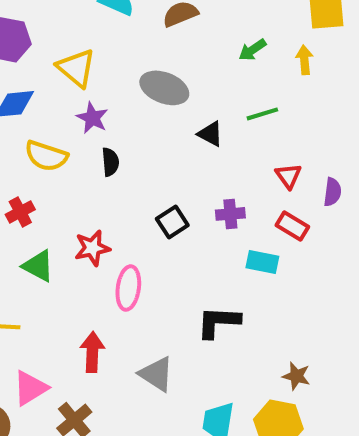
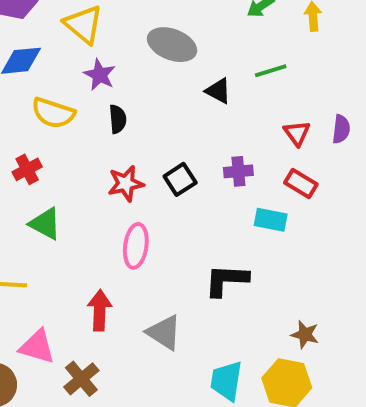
purple semicircle: (332, 192) -> (341, 129), moved
red star: (92, 248) -> (126, 183), moved
pink triangle: (30, 388) -> (37, 347), turned 48

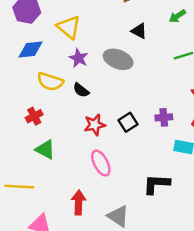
gray ellipse: (172, 45) -> (118, 59), moved
black triangle: (218, 91) -> (139, 31), moved
black semicircle: (118, 119) -> (81, 90), moved, turned 133
pink ellipse: (136, 246) -> (101, 163), turned -35

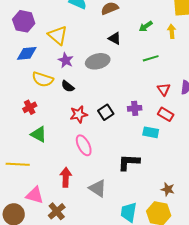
gray ellipse: (118, 59) -> (98, 61), turned -35

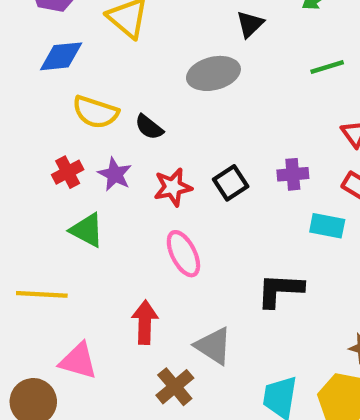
black triangle: (115, 38) -> (250, 24), turned 48
purple star: (66, 60) -> (115, 174), moved
brown cross: (57, 211) -> (175, 387), moved

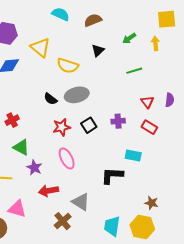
gray ellipse: (213, 73) -> (77, 95), moved
yellow semicircle: (95, 112) -> (68, 66), moved
purple star: (115, 174) -> (34, 168), moved
cyan rectangle: (327, 226) -> (133, 155), moved
red arrow: (145, 322) -> (48, 191), turned -102

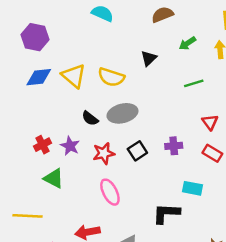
brown semicircle: (93, 20) -> (162, 15), moved
yellow triangle: (40, 47) -> (74, 76), moved
purple star: (34, 168) -> (70, 146), moved

